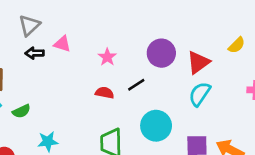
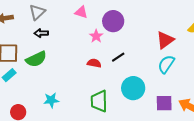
pink triangle: (62, 44) -> (81, 12), moved
purple circle: (161, 53) -> (113, 21), moved
green semicircle: (21, 111) -> (36, 59), moved, size x1.5

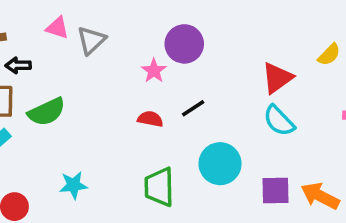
gray triangle: (37, 12) -> (91, 40), moved
pink triangle: (81, 12) -> (57, 28), moved
black arrow: (41, 33) -> (18, 65), moved
cyan semicircle: (166, 64) -> (279, 121), turned -78

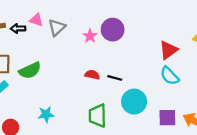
black arrow: (18, 65) -> (18, 29), moved
pink star: (154, 71) -> (90, 36), moved
black line: (193, 108) -> (115, 78), moved, turned 48

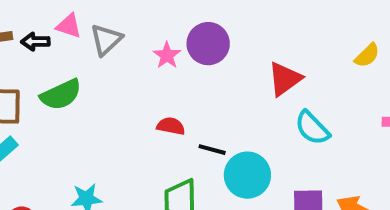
red triangle: (168, 50) -> (285, 79), moved
green semicircle: (30, 70) -> (61, 95), moved
black line: (115, 78) -> (212, 150), moved

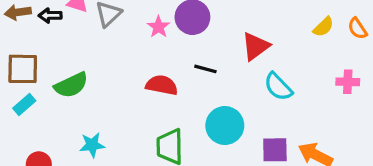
green semicircle: (61, 95) -> (71, 85), moved
red semicircle: (171, 126) -> (162, 85), size x1.4
black line: (212, 150) -> (205, 69), moved

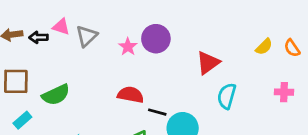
black line: (205, 69) -> (157, 112), moved
cyan semicircle: (278, 87) -> (227, 96), turned 60
cyan rectangle: (24, 104) -> (22, 120), moved

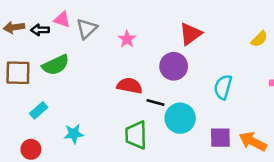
purple circle: (156, 39) -> (174, 66), moved
red triangle: (208, 63) -> (191, 34), moved
green semicircle: (56, 95) -> (56, 65), moved
cyan rectangle: (22, 120) -> (39, 110), moved

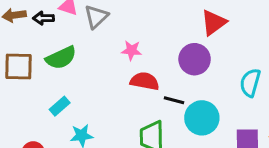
pink star: (127, 39) -> (131, 50), moved, turned -30
cyan rectangle: (39, 110) -> (60, 106), moved

